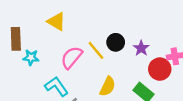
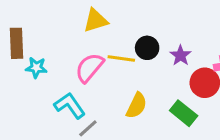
yellow triangle: (56, 21) -> (95, 21), moved, turned -48
yellow line: (96, 50) -> (121, 58), turned -42

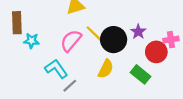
black circle: (147, 48) -> (114, 40), moved, size x1.5
yellow line: (121, 58) -> (94, 34), turned 36

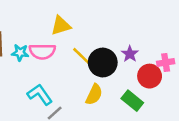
cyan star: (31, 41) -> (20, 53), moved
pink semicircle: (71, 41) -> (42, 51), moved, turned -130

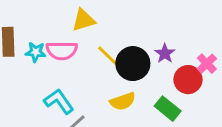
pink cross: (166, 62) -> (207, 64), turned -35
yellow semicircle: (94, 95) -> (123, 101), turned 45

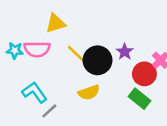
green rectangle: (168, 109) -> (139, 99), moved

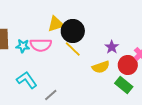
black circle: (98, 60) -> (73, 31), moved
cyan L-shape: (35, 92) -> (27, 80), moved
yellow semicircle: (89, 92) -> (101, 67), moved

